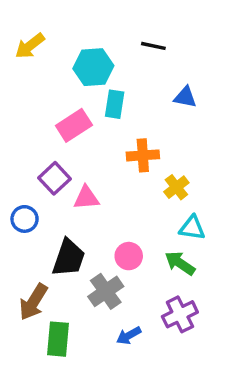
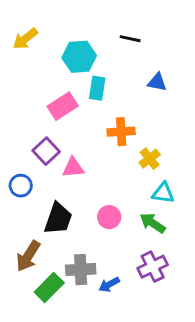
gray cross: (106, 291) -> (81, 270), moved, turned 32
green rectangle: (58, 339) -> (49, 288), turned 40

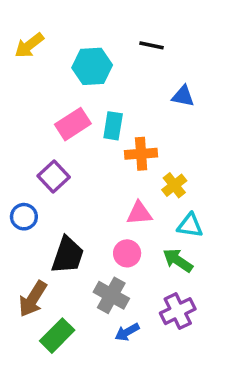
cyan rectangle: (97, 88) -> (113, 126), moved
pink triangle: (73, 168) -> (139, 213), moved
gray cross: (81, 270) -> (111, 295), moved, turned 32

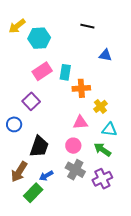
cyan hexagon: (92, 66) -> (39, 38), moved
gray cross: (111, 295) -> (75, 170), moved
blue arrow: (127, 332) -> (46, 176), moved

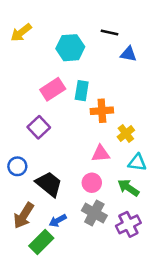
cyan hexagon: (39, 38) -> (70, 48), moved
blue triangle: (105, 55) -> (128, 54), moved
blue circle: (14, 124) -> (17, 166), moved
black trapezoid: (39, 147) -> (49, 184), turned -70

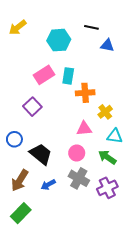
green rectangle: (41, 242) -> (21, 213), moved

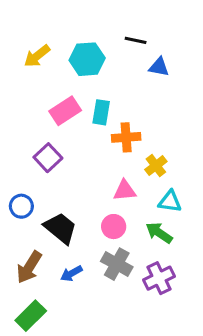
yellow arrow: (18, 27) -> (37, 56), moved

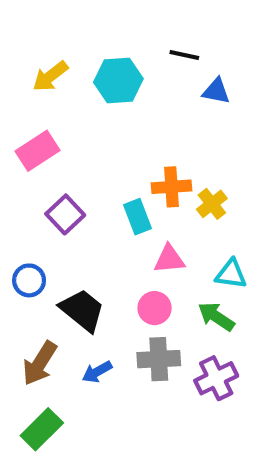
pink rectangle: (65, 111) -> (38, 151), moved
cyan rectangle: (101, 112) -> (137, 217), moved, turned -30
yellow cross: (156, 166) -> (212, 204), moved
gray cross: (117, 264) -> (159, 359), turned -32

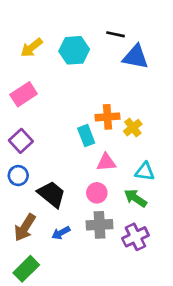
blue triangle: (216, 91) -> (135, 57), size x1.5
purple square: (65, 214) -> (21, 141), moved

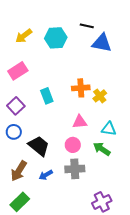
cyan rectangle: (86, 136) -> (47, 96), moved
purple cross: (135, 237) -> (102, 202), moved

